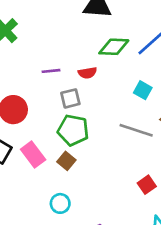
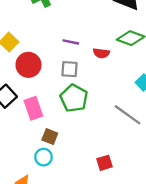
gray square: (70, 98) -> (69, 69), moved
brown square: (66, 161) -> (50, 137), moved, turned -35
red square: (147, 185) -> (104, 163), moved

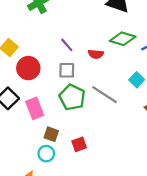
purple line: (71, 42) -> (67, 45), turned 40
gray line: (128, 115) -> (104, 95), moved
red square: (104, 163) -> (79, 144), moved

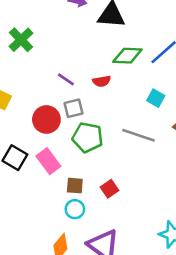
red circle: (28, 68) -> (46, 119), moved
gray line: (104, 95) -> (138, 135), moved

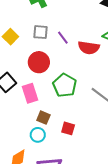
red semicircle: (102, 81) -> (89, 48), size x1.5
gray square: (73, 108) -> (41, 32), moved
red square: (110, 189) -> (68, 128), turned 32

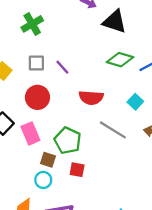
red semicircle: (89, 48) -> (91, 98), moved
green pentagon: (65, 85) -> (68, 141), moved

